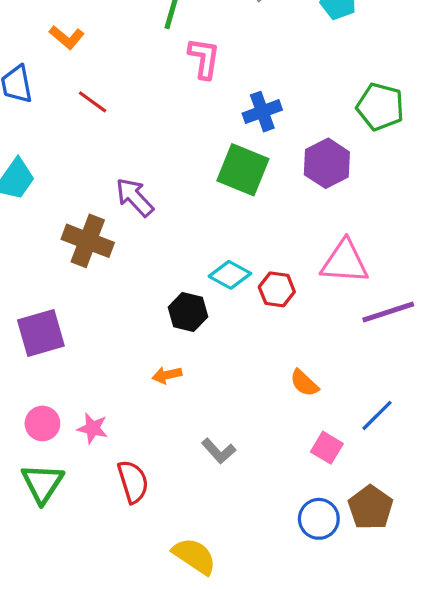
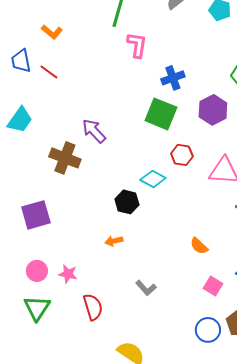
red line: (93, 102) -> (49, 72), moved
red hexagon: (277, 289) -> (182, 155), moved

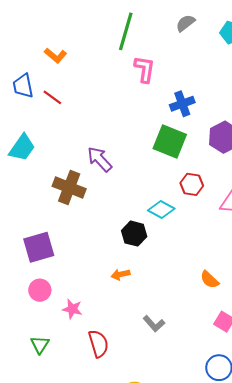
pink circle: (37, 271) -> (40, 290), moved
green triangle: (37, 308) -> (40, 345), size x0.7

